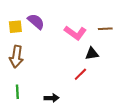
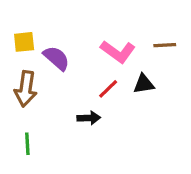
purple semicircle: (36, 22) -> (56, 58), moved
red line: (80, 74) -> (108, 89), moved
black arrow: (52, 98) -> (89, 118), moved

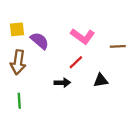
brown line: (165, 45) -> (118, 46), moved
black triangle: (144, 84) -> (101, 80), moved

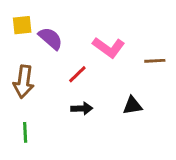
yellow square: (17, 29) -> (22, 25), moved
purple semicircle: (40, 41) -> (50, 38), moved
red line: (76, 62) -> (77, 74), moved

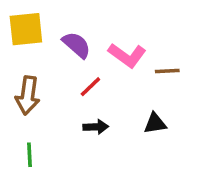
yellow square: (22, 25) -> (26, 29), size x1.5
purple semicircle: (50, 38) -> (77, 45), moved
brown line: (155, 61) -> (167, 71), moved

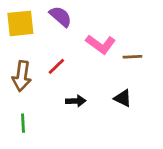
purple semicircle: (77, 45) -> (60, 17), moved
red line: (90, 87) -> (56, 66), moved
black triangle: (155, 123) -> (123, 98), turned 36

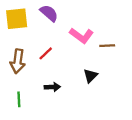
black triangle: (123, 98) -> (90, 76), moved, turned 48
black arrow: (76, 101) -> (52, 87), moved

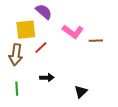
yellow square: (17, 19) -> (26, 30), moved
black triangle: (90, 76) -> (81, 92), moved

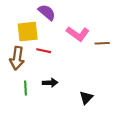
red line: (41, 48) -> (44, 51), turned 56
green line: (17, 89) -> (26, 88), moved

